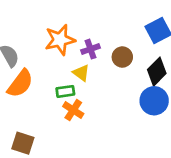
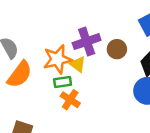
orange star: (60, 40) -> (58, 59), moved
purple cross: (90, 49) -> (87, 42), size x1.5

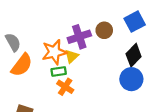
brown circle: (117, 49) -> (104, 30), moved
yellow triangle: (78, 64) -> (72, 56), turned 40

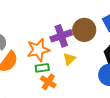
brown circle: (104, 30) -> (84, 30), size x1.5
yellow triangle: (72, 56) -> (69, 59), moved

